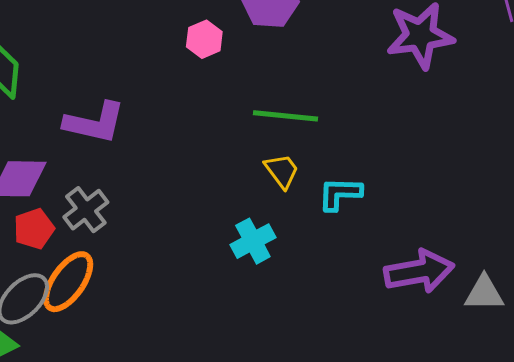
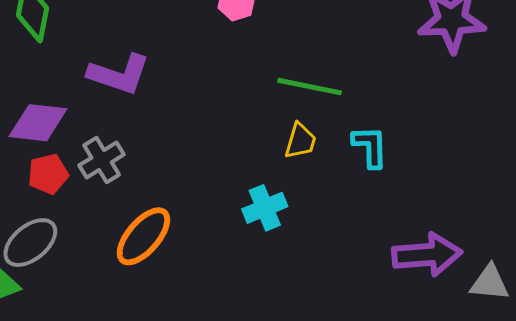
yellow trapezoid: (282, 171) -> (300, 141), turned 48
cyan L-shape: (340, 194) -> (370, 147), moved, turned 81
orange ellipse: (68, 282) -> (143, 236), moved

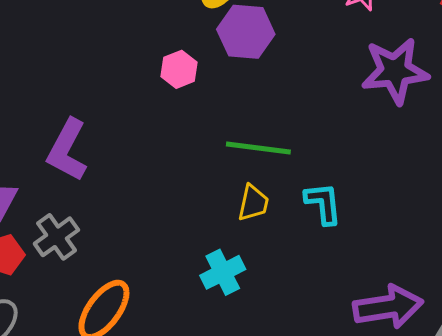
purple L-shape: (119, 74) -> (67, 150), turned 104

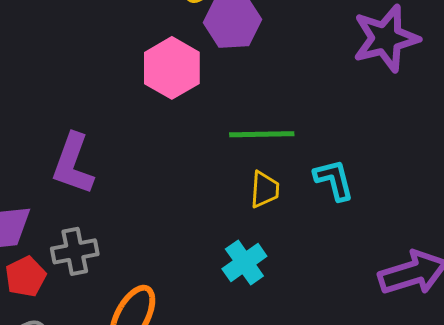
pink hexagon: (179, 69) -> (172, 68), size x1.6
gray cross: (56, 237) -> (75, 251), turned 33

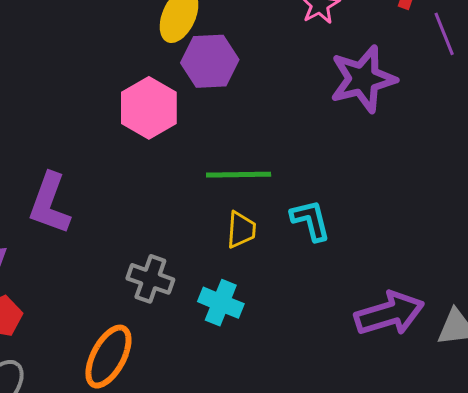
gray cross: (75, 251) -> (150, 279), moved, turned 30
cyan cross: (244, 262) -> (221, 303), turned -33

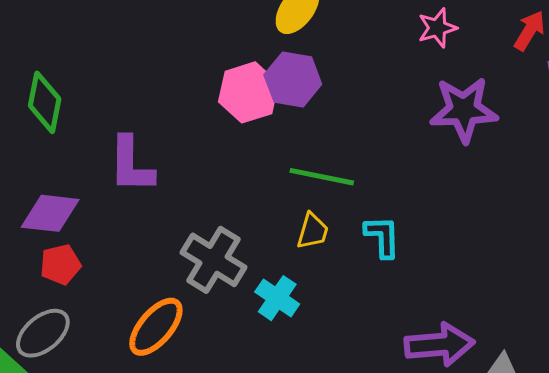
purple hexagon: (210, 61) -> (293, 80), moved
purple L-shape: (50, 204) -> (131, 165), turned -32
gray cross: (150, 279) -> (213, 260), size x1.4

